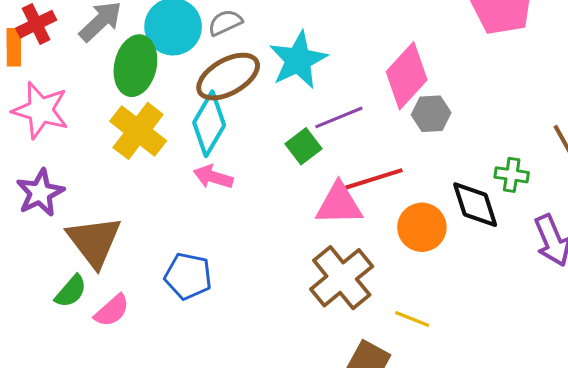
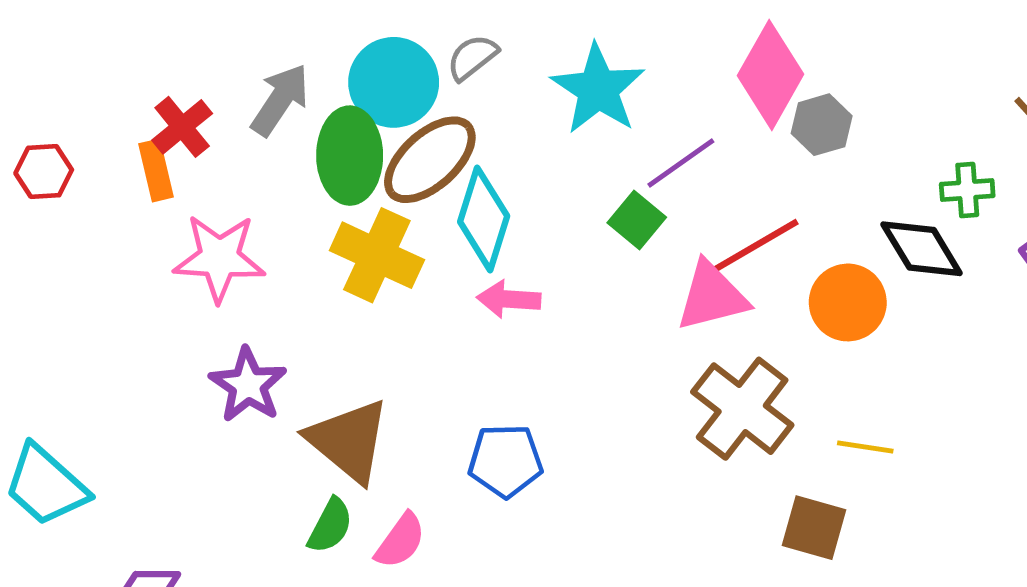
brown ellipse: (228, 77) -> (430, 160), moved

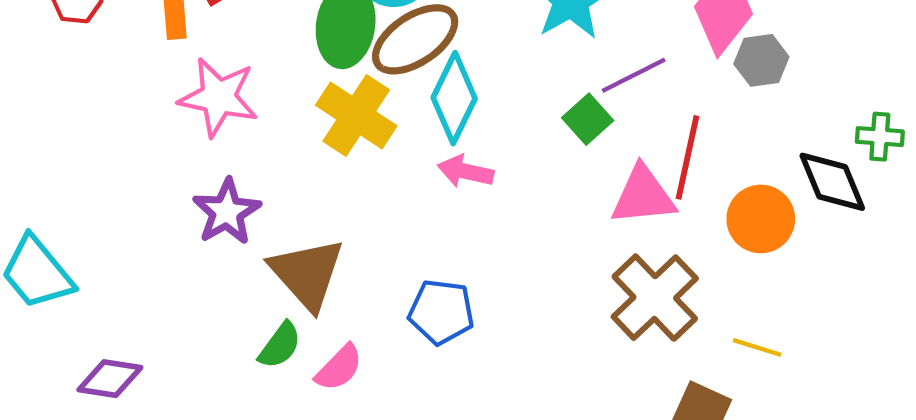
red line: (755, 246) -> (688, 157), turned -56

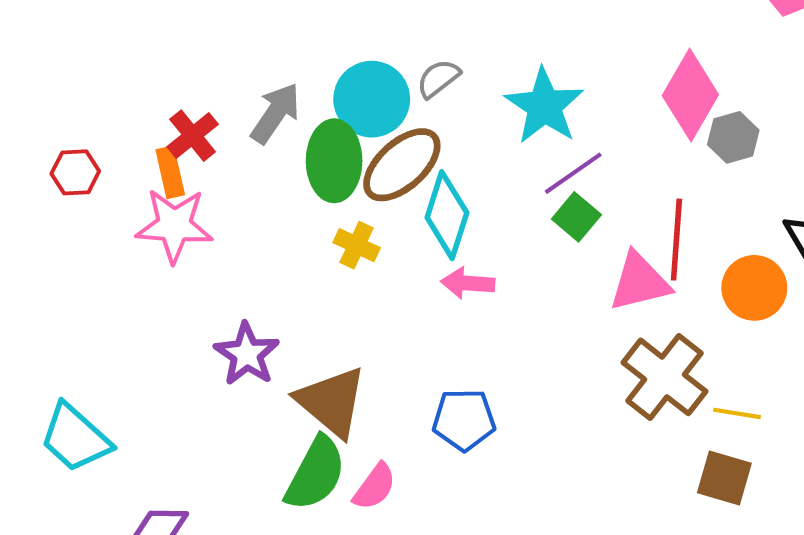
purple line: (634, 75) -> (573, 173), moved
pink star: (218, 97) -> (174, 225), moved
yellow cross: (356, 116) -> (357, 245), size x0.6
green semicircle: (280, 345) -> (315, 474), size x1.6
yellow line: (757, 347) -> (737, 413), moved

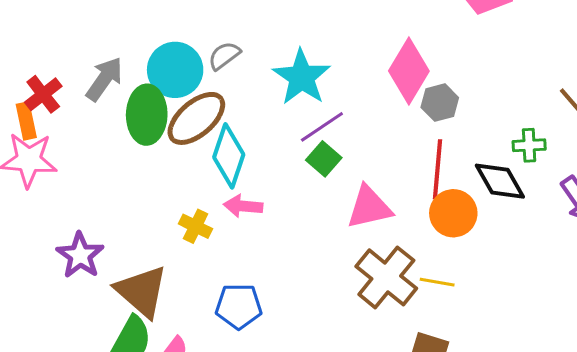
red line: (676, 240) -> (437, 169), moved
yellow cross: (357, 245) -> (196, 226), moved
yellow line: (737, 413) -> (437, 282), moved

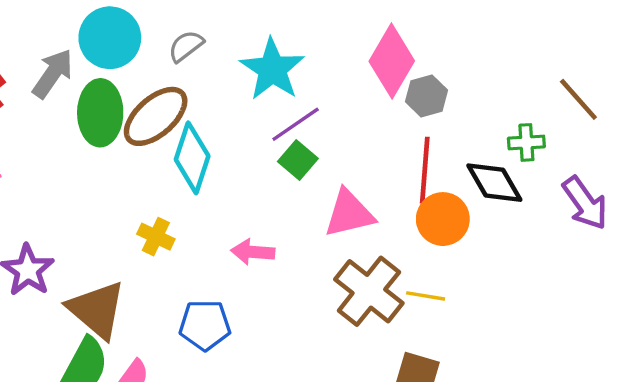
cyan circle: (175, 70) -> (110, 38), moved
pink arrow: (243, 206) -> (253, 252), moved

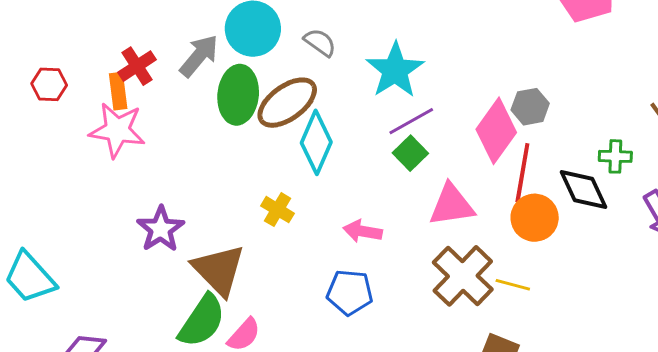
gray semicircle: (186, 46) -> (320, 42), turned 68
pink diamond: (392, 61) -> (496, 131), moved
blue pentagon: (205, 325) -> (350, 292), moved

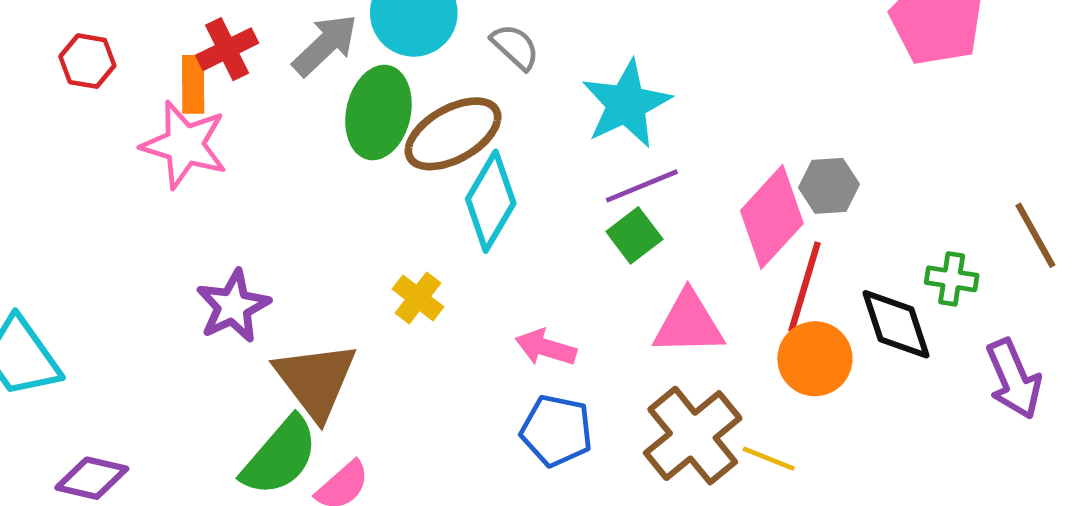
blue pentagon: (350, 292) -> (556, 431), moved

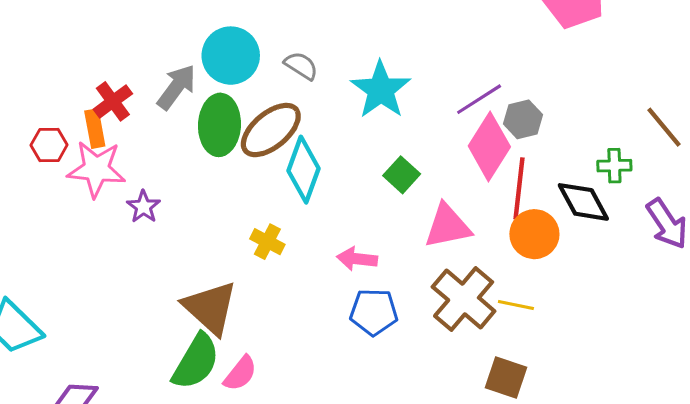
red hexagon: (87, 61) -> (49, 145), moved
purple line: (642, 186) -> (479, 99), moved
purple star: (233, 306) -> (143, 207), moved, size x0.7

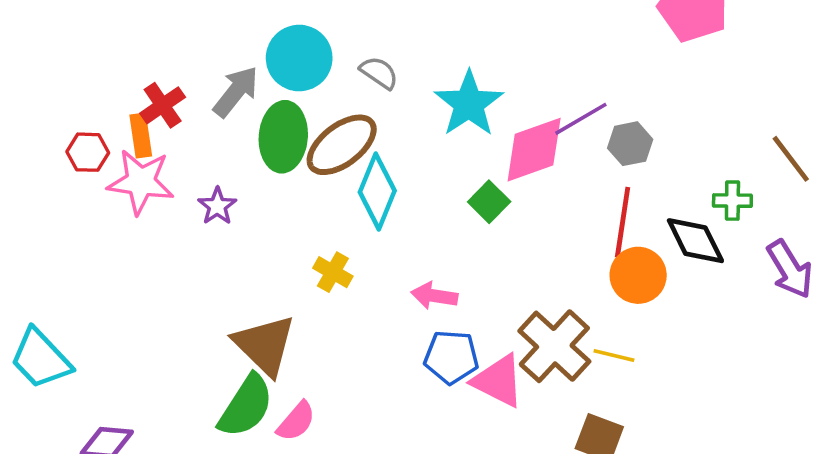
pink diamond: (489, 146) -> (534, 150), moved, turned 36
purple star: (143, 207) -> (217, 206), moved
pink triangle: (448, 226) -> (498, 381), moved, turned 36

